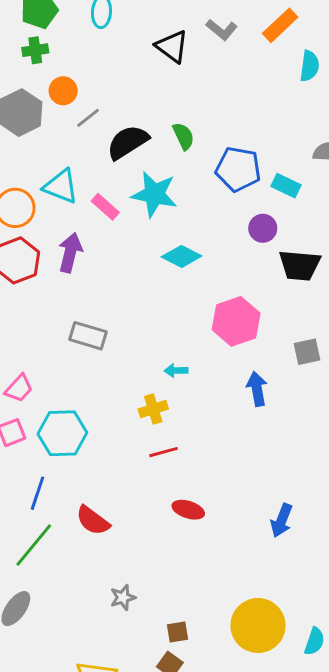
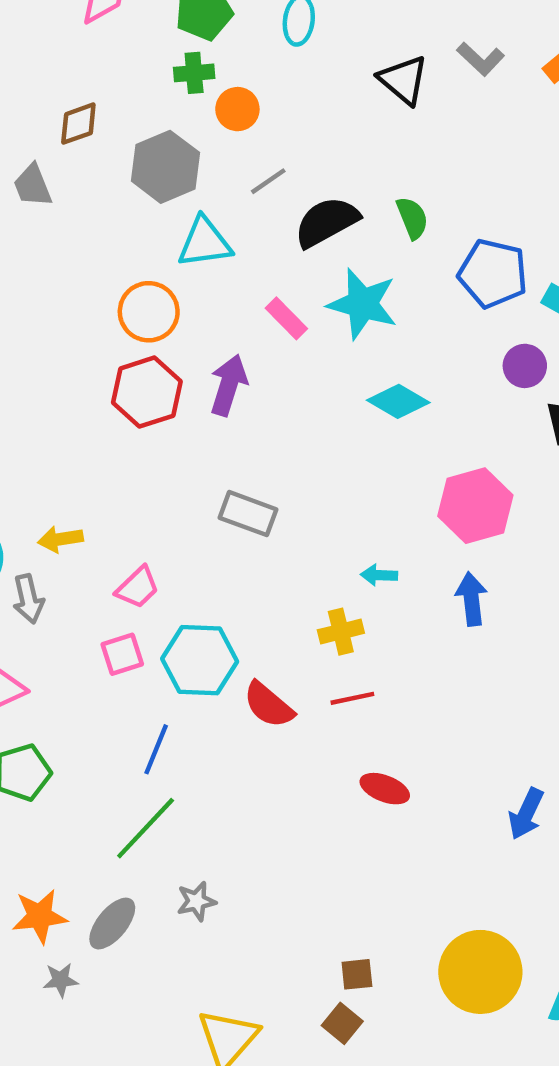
orange circle: (63, 91) -> (237, 109), moved
cyan triangle: (61, 186) -> (205, 242), moved, turned -33
blue arrow: (257, 389) -> (471, 599), moved
red semicircle: (93, 520) -> (269, 705), moved
gray star: (123, 598) -> (196, 901), moved

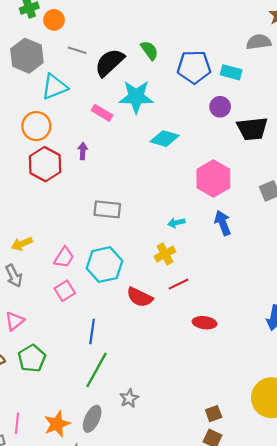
gray line: (268, 181) -> (77, 50), turned 66
purple arrow: (229, 385) -> (83, 151), size x0.6
cyan hexagon: (200, 660) -> (105, 265), moved

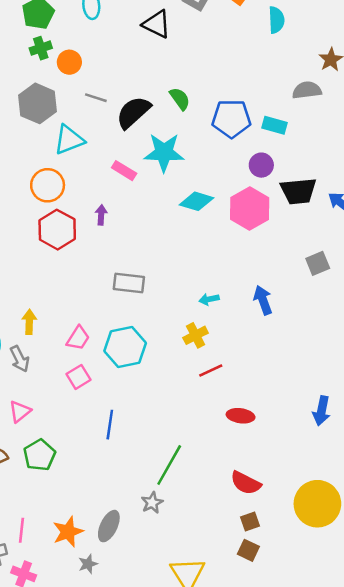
pink hexagon: (213, 179) -> (250, 209), moved
yellow arrow: (22, 244) -> (29, 322), turned 114
red semicircle: (140, 297) -> (246, 483), moved
green line: (96, 370) -> (169, 465), moved

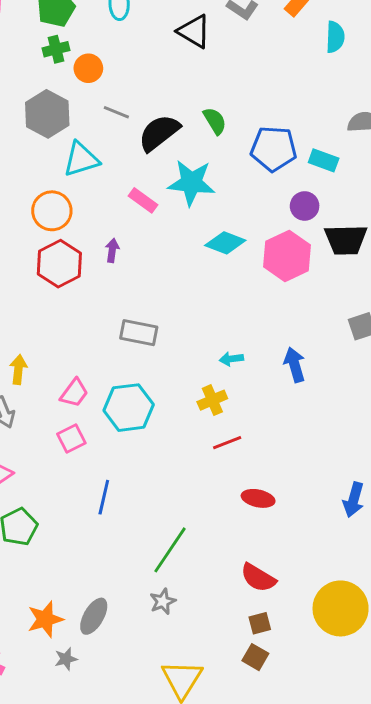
gray star: (152, 503) -> (163, 601), moved

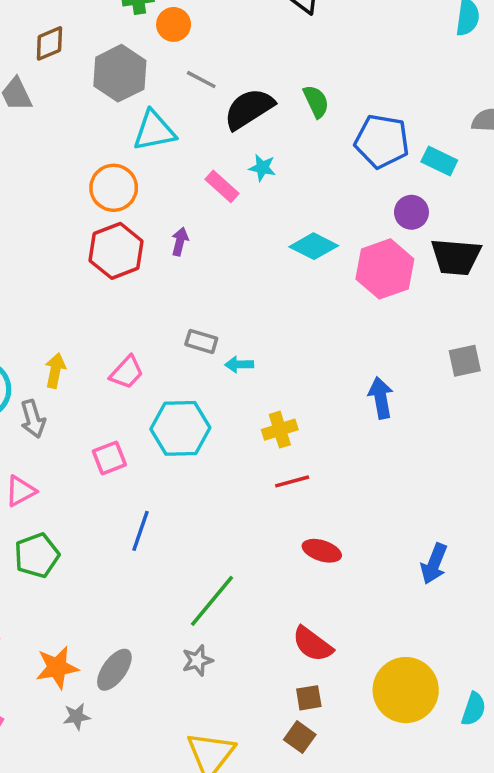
cyan star: (191, 183) -> (262, 168), moved, size x0.5
gray rectangle: (139, 333) -> (201, 341), size x0.7
cyan arrow: (231, 359) -> (239, 364), moved
pink trapezoid: (74, 393) -> (127, 372), moved

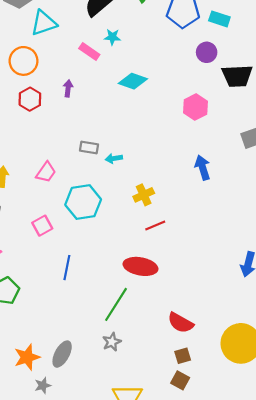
cyan diamond: (314, 246) -> (133, 81), moved
red hexagon: (116, 251) -> (30, 99), size x0.7
pink hexagon: (385, 269) -> (195, 107), moved, size x0.7
red ellipse: (322, 551) -> (140, 266), moved, size x1.4

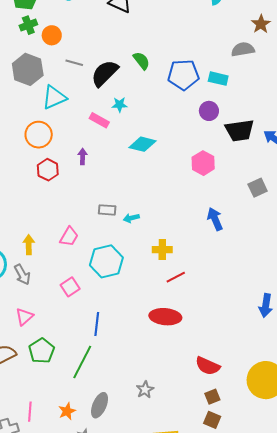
yellow cross: (144, 195) -> (162, 250), turned 30
green line: (116, 304) -> (82, 362), moved
orange star: (27, 357) -> (67, 411), size x0.7

